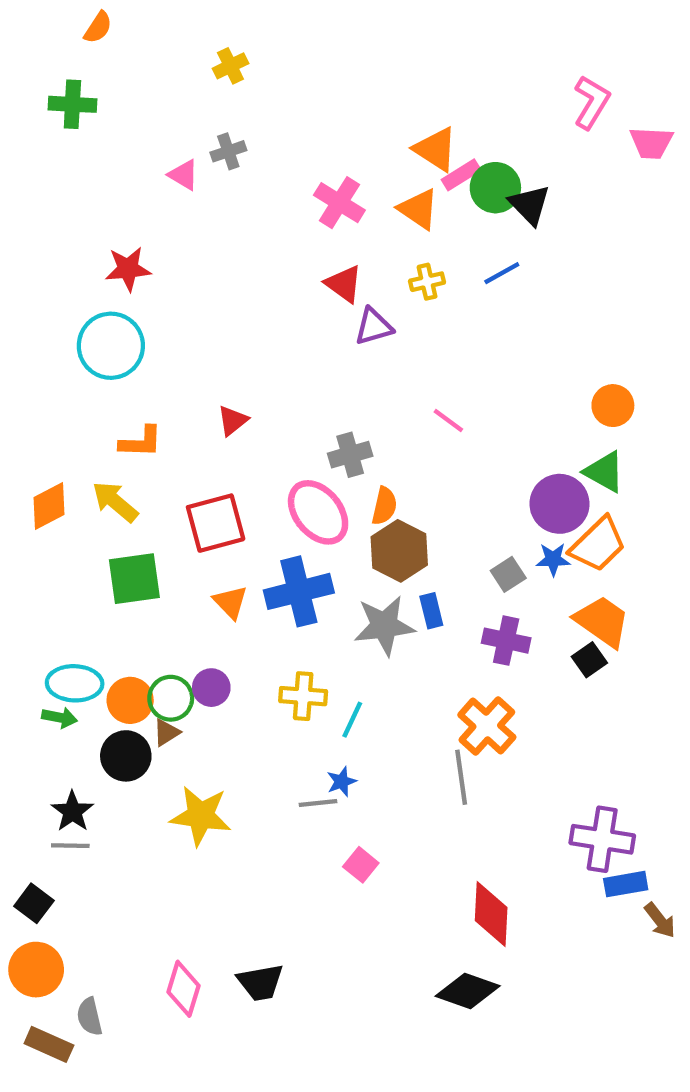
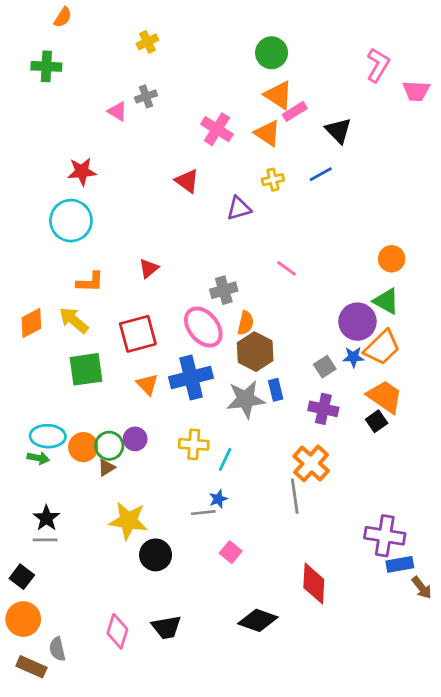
green circle: (495, 188) -> (272, 53), moved
red triangle: (344, 284) -> (187, 181), moved
black circle: (126, 756) -> (156, 555), moved
black diamond: (468, 991) -> (258, 620), moved

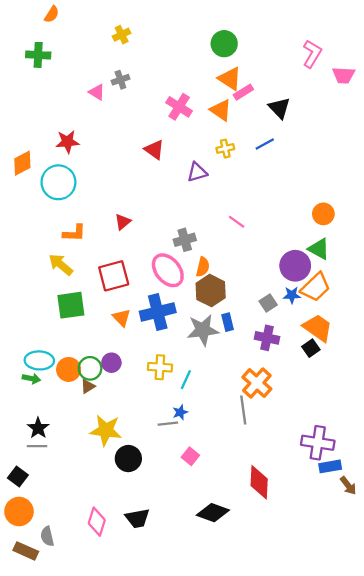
orange diamond: (31, 323) -> (22, 163), moved

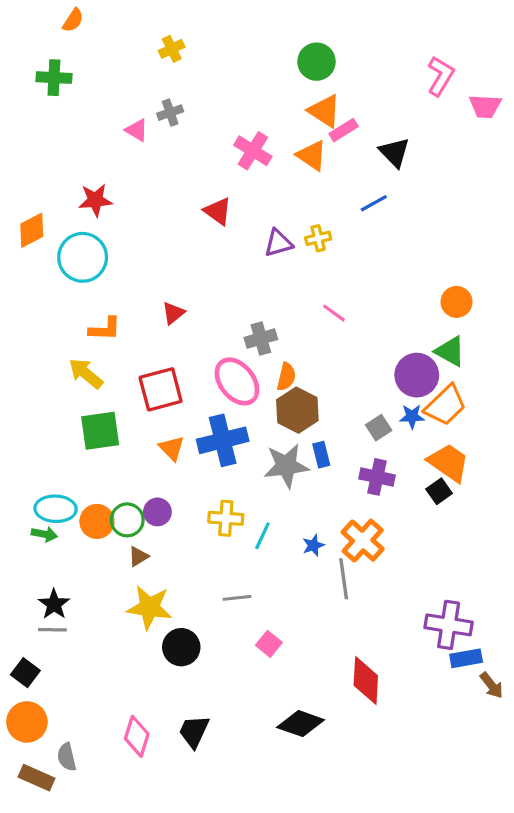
yellow cross: (225, 149) -> (318, 238), moved
brown triangle: (88, 386) -> (138, 556), moved
blue star: (180, 412) -> (313, 545), moved
black trapezoid: (137, 518) -> (194, 731), turned 125

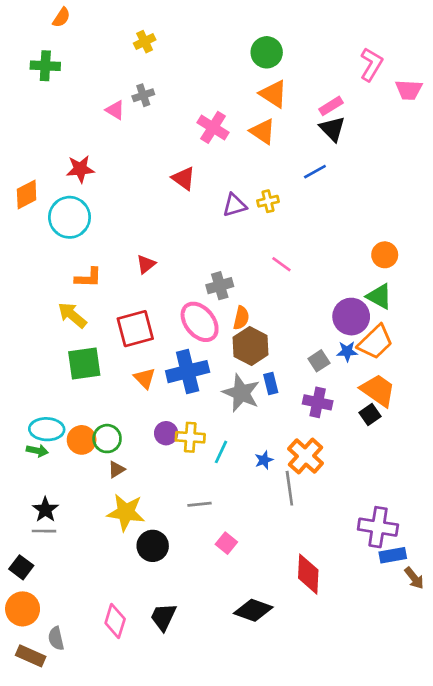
pink rectangle: (344, 130) -> (331, 106), moved
gray star: (286, 466) -> (241, 393), turned 30
purple circle: (157, 512) -> (166, 433), moved

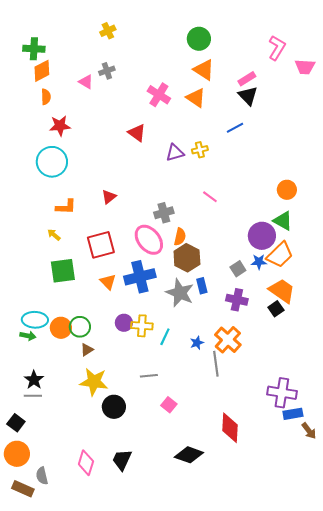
orange semicircle: (61, 17) -> (46, 97), moved, turned -35
orange diamond: (27, 194) -> (42, 71), moved
yellow arrow: (72, 315) -> (54, 235), size x0.6

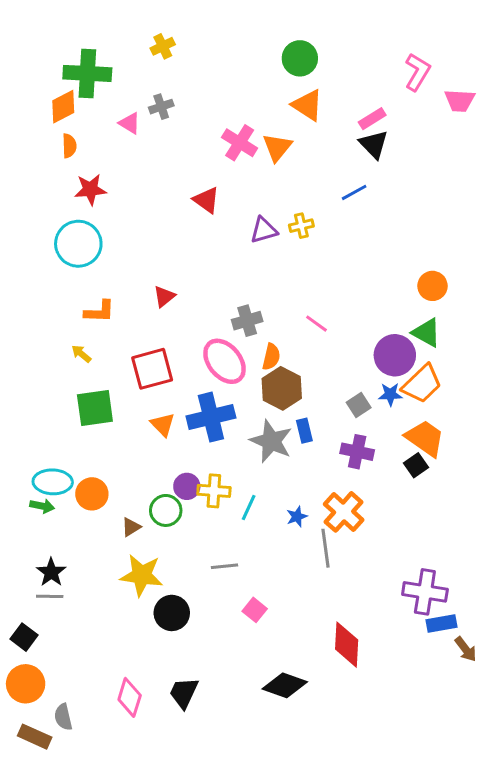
green cross: (34, 49) -> (87, 73), moved, size x1.4
orange triangle: (196, 98) -> (277, 147), moved, turned 35
pink line: (210, 197) -> (316, 324), moved
green circle: (80, 327) -> (166, 510), moved

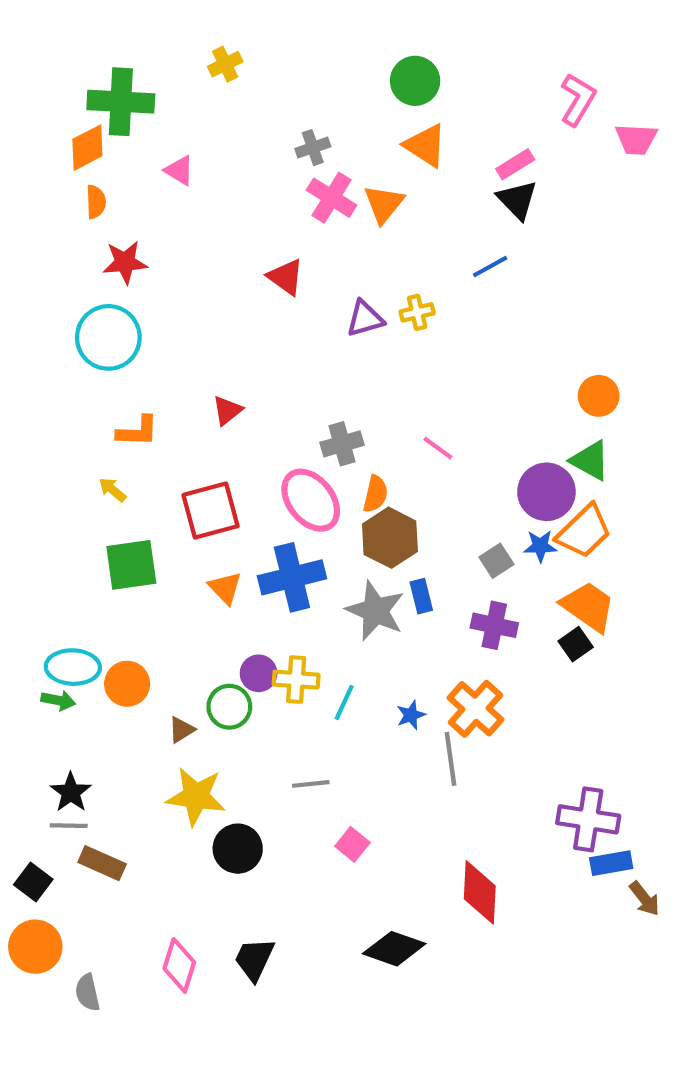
gray cross: (161, 107) -> (313, 148), moved
brown rectangle: (35, 737) -> (102, 863), moved

